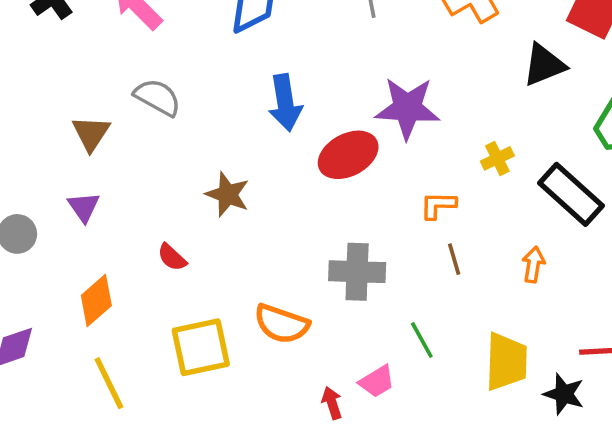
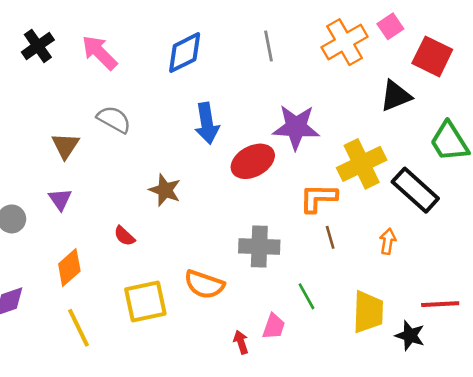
yellow cross: (497, 158) -> (362, 164), size x2.0
orange L-shape: (438, 205) -> (318, 198), size x1.4
pink trapezoid: (377, 381) -> (274, 326), turned -40

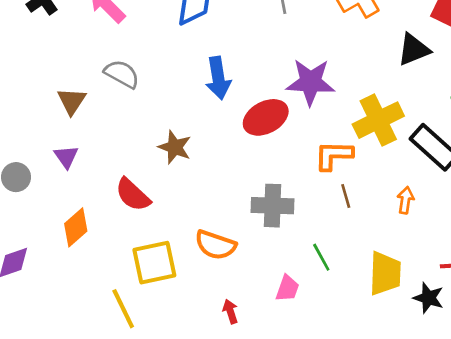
red semicircle: (124, 236) -> (133, 195), size x1.6
yellow line: (78, 328) -> (123, 309), moved
red arrow: (241, 342) -> (230, 311), moved

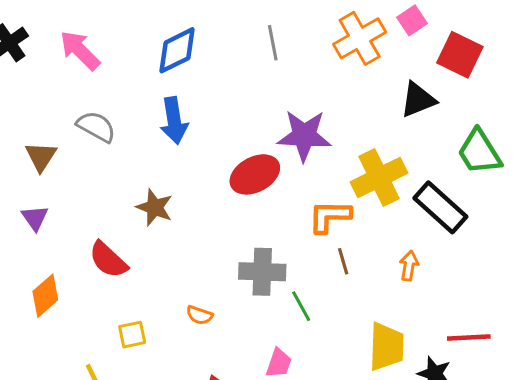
blue arrow: (218, 78) -> (174, 121), moved
orange semicircle: (215, 245) -> (199, 315), size x0.6
green line: (321, 257) -> (301, 306), moved
yellow square: (154, 263) -> (132, 335), size x0.6

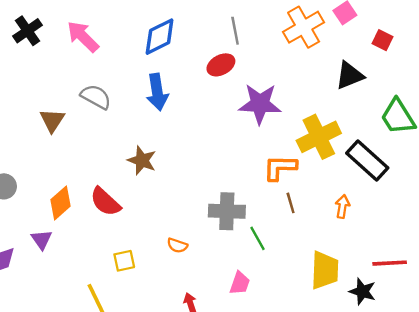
red square: (460, 55) -> (383, 40), size x0.6
red ellipse: (255, 174) -> (221, 65), moved, size x0.7
purple triangle: (35, 218) -> (42, 240), moved
orange diamond: (45, 296) -> (60, 203), moved

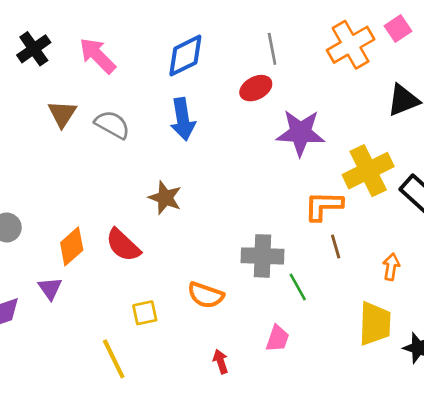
brown triangle: (52, 120) -> (62, 114), moved
orange arrow: (342, 206) -> (391, 267), moved
orange semicircle: (177, 245) -> (206, 295), size x1.5

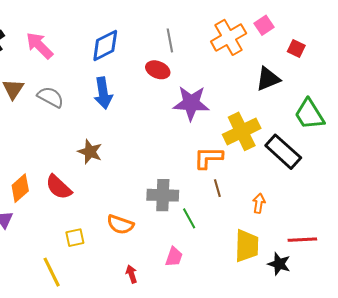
red ellipse: (256, 88) -> (158, 70), turned 50

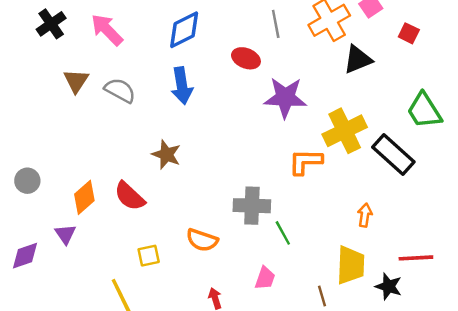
gray line: (170, 40) -> (276, 24), moved
black triangle: (268, 79) -> (358, 59), moved
brown line: (217, 188) -> (322, 296), moved

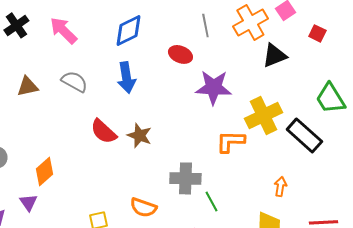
brown triangle: (76, 81) -> (27, 86), moved, turned 45
brown star: (166, 155) -> (139, 135), moved
red semicircle: (130, 196) -> (103, 131), moved

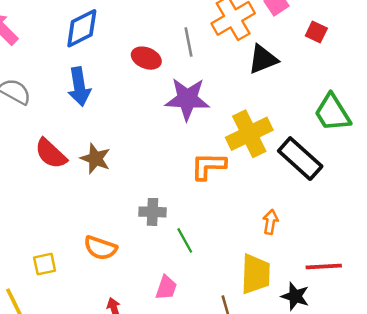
gray line: (205, 25) -> (188, 42), moved
gray cross: (185, 178) -> (152, 212), size x0.7

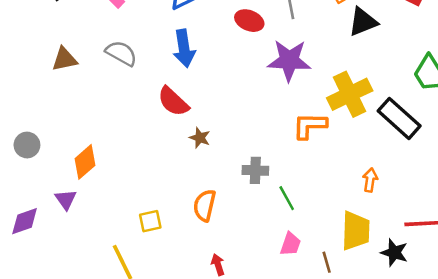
red semicircle: (51, 154) -> (173, 102), moved
brown star: (95, 159) -> (200, 138), moved, size x0.7
orange semicircle: (100, 248) -> (205, 205), turned 84
pink trapezoid: (166, 288) -> (290, 244), moved

